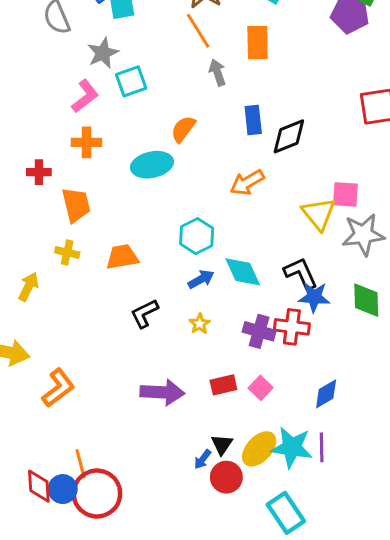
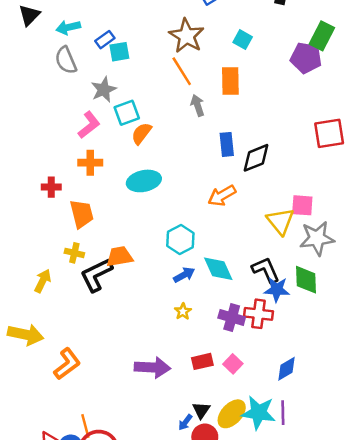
orange semicircle: (183, 129) -> (141, 133), moved
green diamond: (366, 300) -> (306, 280), moved
black L-shape: (145, 313) -> (96, 275), moved, size x1.4

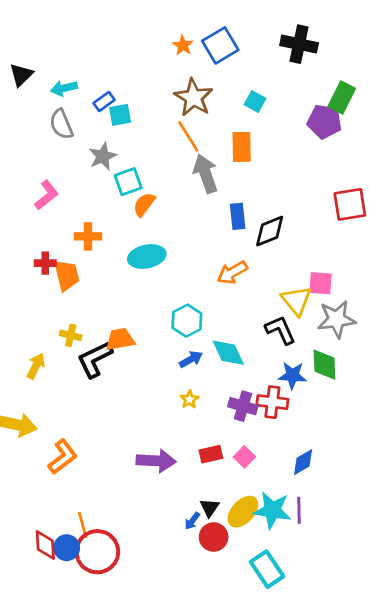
gray arrow: (198, 105) -> (206, 174), size x1.6
pink L-shape: (89, 125) -> (47, 195), moved
orange trapezoid: (82, 214) -> (67, 275), moved
black L-shape: (266, 270) -> (280, 330), moved

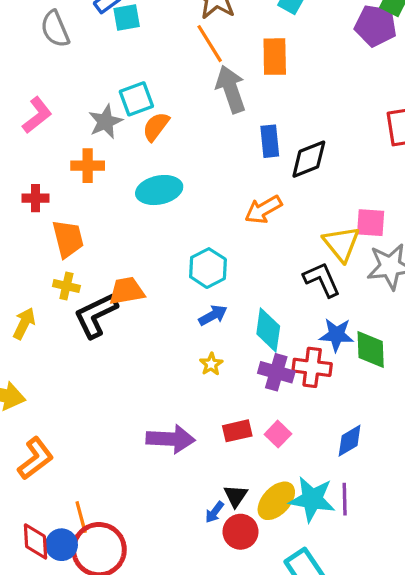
gray star: (103, 156) -> (105, 122), moved
orange trapezoid: (67, 275) -> (68, 239), moved
cyan diamond: (228, 353) -> (268, 330), moved, turned 33
green diamond: (324, 365) -> (371, 349), moved
orange L-shape: (63, 457) -> (35, 458), moved

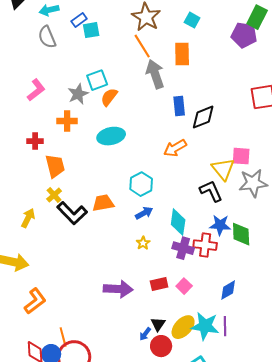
yellow cross: (66, 286) -> (54, 195), turned 35
orange trapezoid: (127, 291) -> (103, 203), moved
black L-shape: (96, 315) -> (72, 213), turned -108

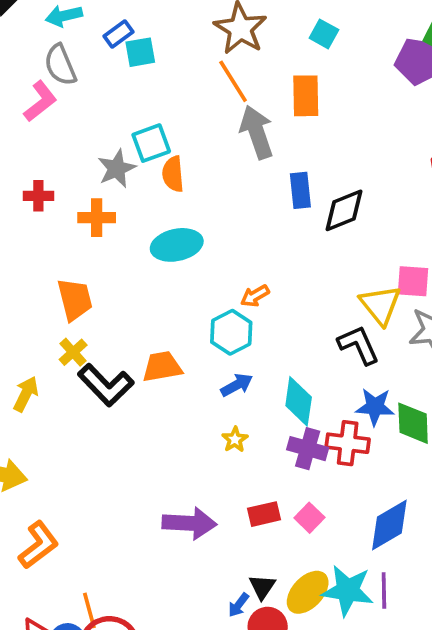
pink L-shape: (36, 90) -> (40, 101), moved
orange semicircle: (109, 97) -> (173, 174), turned -42
red cross: (35, 141) -> (38, 196), moved
orange arrow: (175, 148) -> (255, 296), moved, size x0.7
blue diamond: (228, 290) -> (389, 525), size x1.4

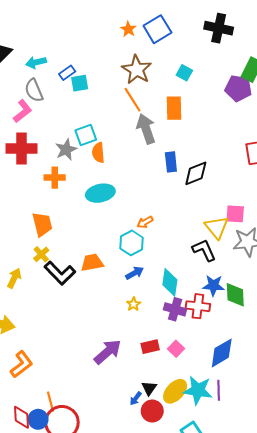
red cross: (38, 196) -> (21, 148), moved, size x1.8
purple arrow: (189, 523) -> (108, 352), turned -44

